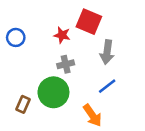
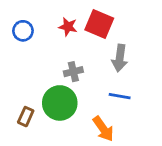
red star: (62, 35) -> (68, 27), moved
blue circle: (16, 37) -> (23, 31), moved
blue line: (107, 86) -> (120, 96), turned 48

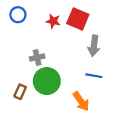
blue circle: (23, 31) -> (18, 15), moved
gray cross: (73, 72) -> (37, 58), moved

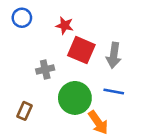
red square: (78, 19) -> (81, 50), moved
green circle: (47, 81) -> (75, 98), moved

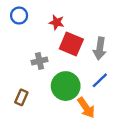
blue line: (114, 91) -> (100, 80), turned -54

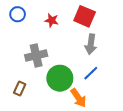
red square: (71, 44) -> (85, 16), moved
gray cross: (40, 61) -> (36, 56), size x1.5

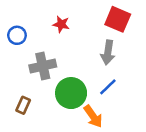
blue circle: (18, 14) -> (17, 35), moved
red square: (85, 16) -> (118, 19), moved

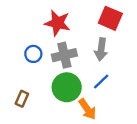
red star: (61, 24) -> (57, 23), size x1.6
blue circle: (17, 35) -> (33, 54), moved
gray cross: (43, 66) -> (64, 55), moved

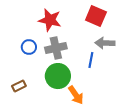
gray arrow: (101, 49) -> (105, 43), moved, turned 84
blue line: (101, 82) -> (91, 60), moved, turned -35
brown rectangle: (22, 99) -> (19, 86), turned 40

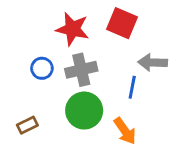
red square: (96, 16) -> (122, 23), moved
orange arrow: (76, 95) -> (125, 131), moved

